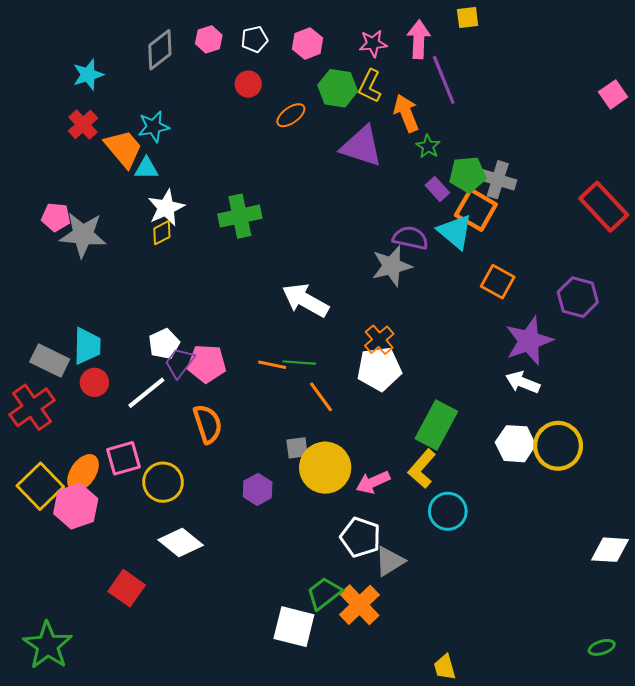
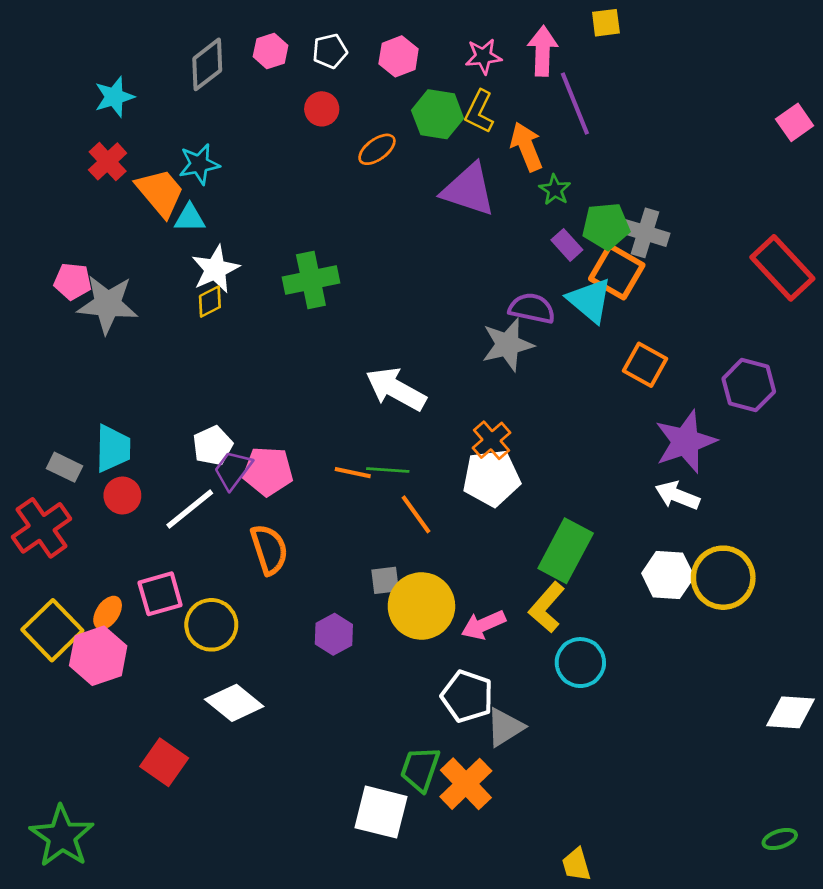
gray rectangle: (50, 361) -> (64, 467), size x0.7
orange ellipse: (83, 473) -> (108, 613), size x0.7
green trapezoid: (324, 593) -> (420, 769), turned -33

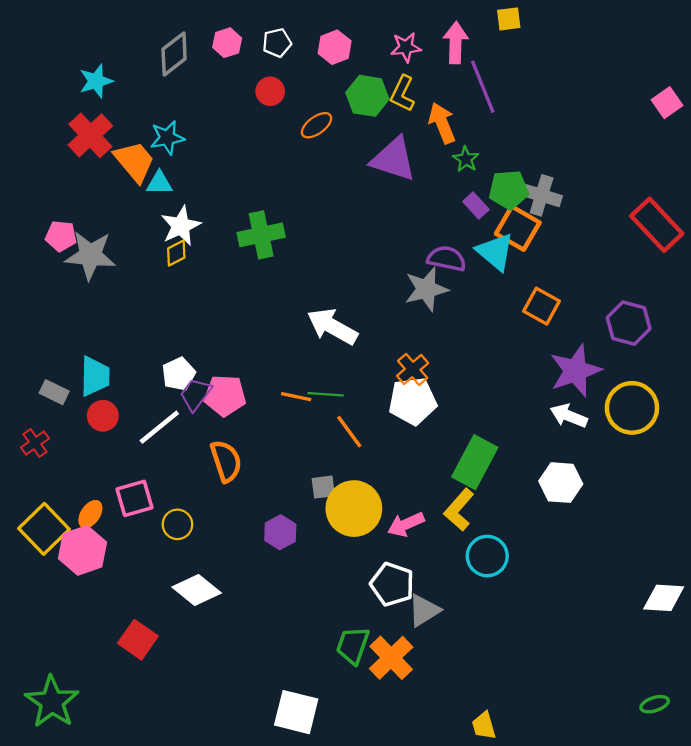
red cross: (108, 161) -> (90, 135), size x1.4
red cross: (42, 528) -> (35, 443), size x0.6
yellow circle: (723, 578) -> (632, 408), moved
yellow circle: (211, 625) -> (177, 524), size x0.7
white square: (381, 812) -> (296, 712), moved

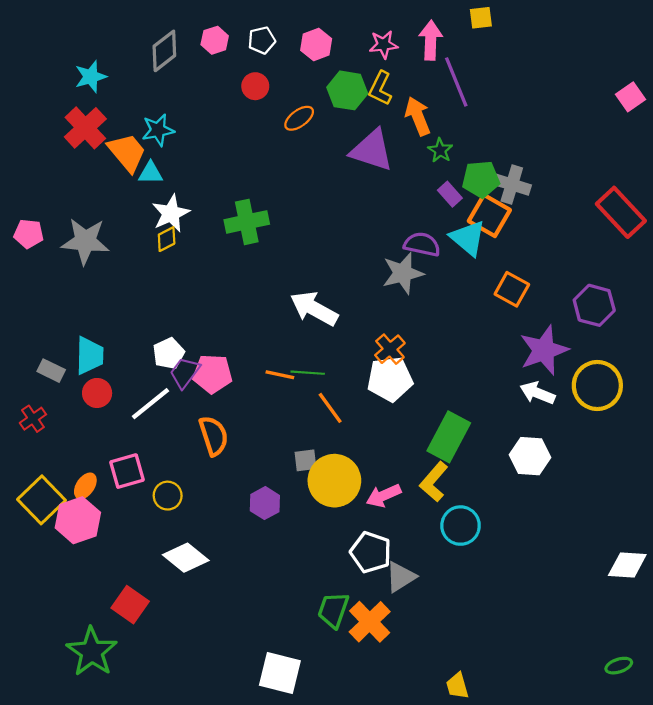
pink pentagon: (61, 236) -> (29, 234), moved
green star: (52, 702) -> (92, 652), moved

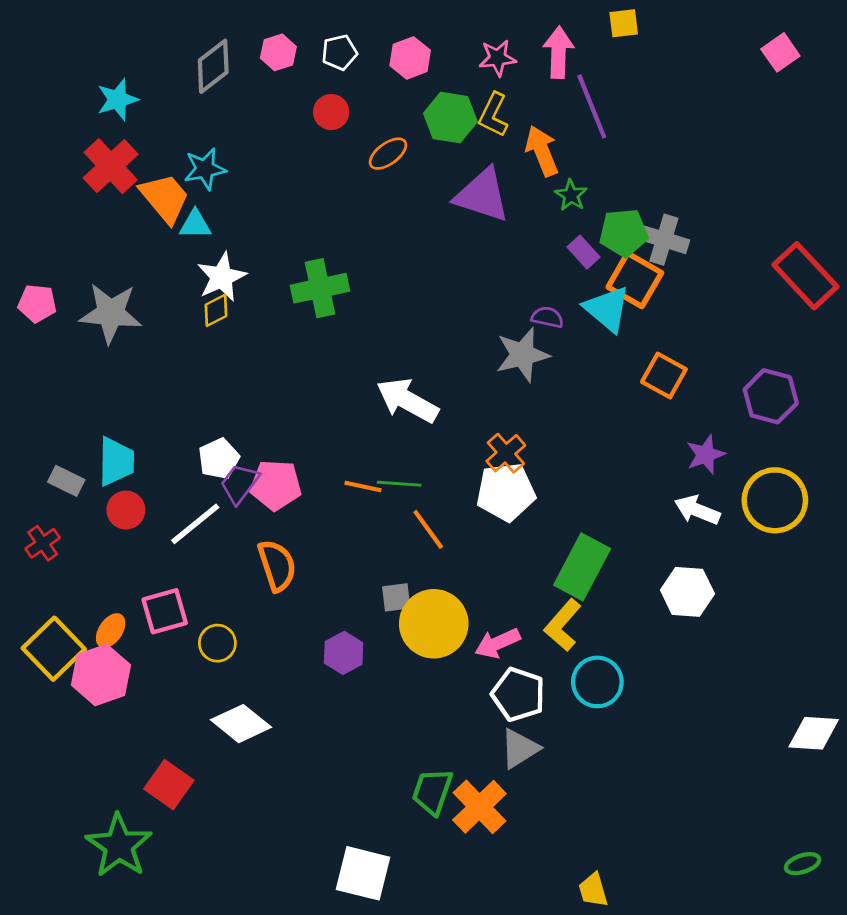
pink square: (630, 97) -> (780, 52), moved
purple semicircle: (422, 244) -> (547, 317), size x0.7
purple star: (544, 350) -> (706, 455), size x0.6
white pentagon: (371, 552) -> (518, 694), moved

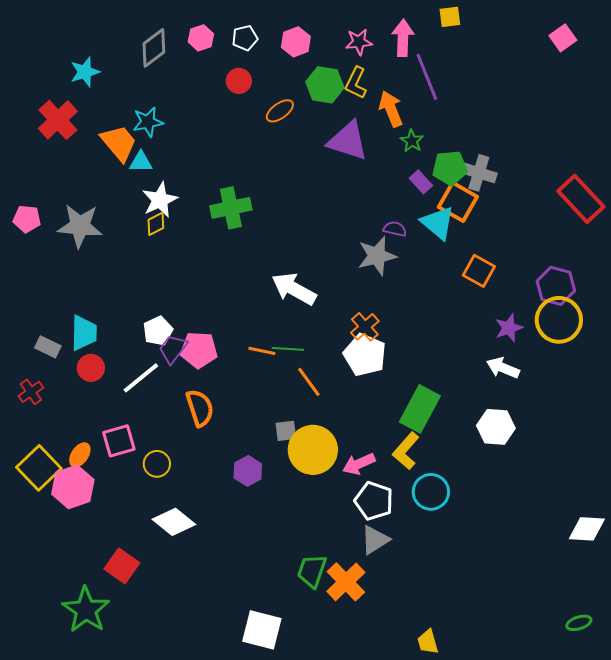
red cross: (111, 166) -> (58, 120), moved
white pentagon: (506, 492) -> (365, 355), turned 30
yellow circle: (775, 500) -> (559, 320), moved

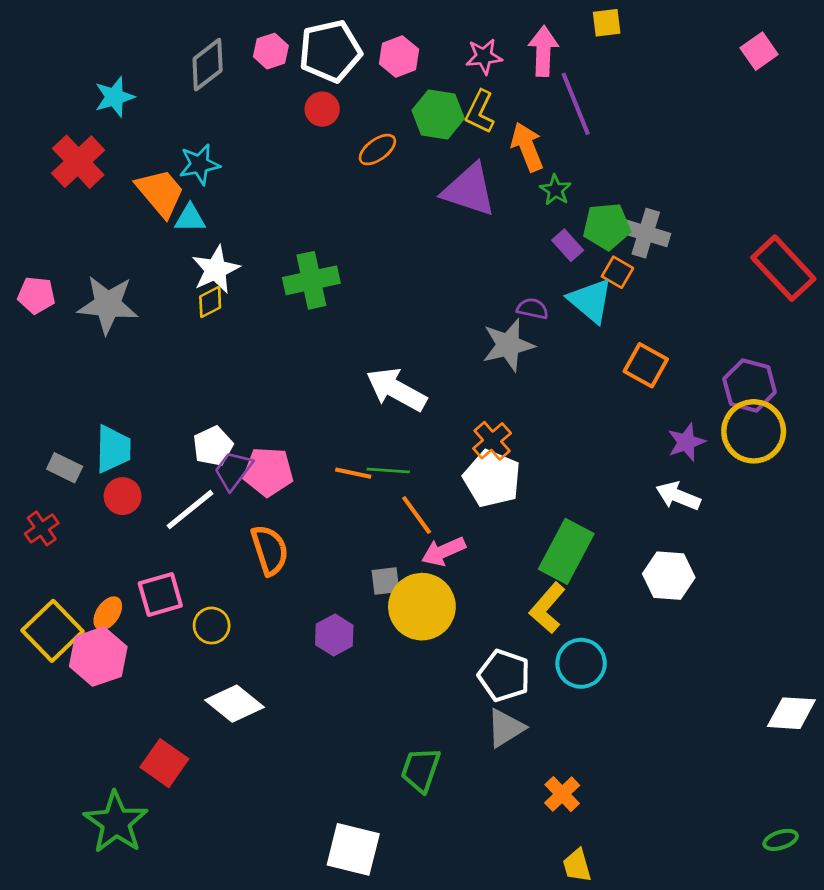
white pentagon: (245, 38) -> (330, 51), size x1.8
orange square: (458, 202) -> (617, 272), size x0.6
pink arrow: (359, 464) -> (444, 551), moved
orange cross: (346, 582) -> (562, 794), moved, size x0.7

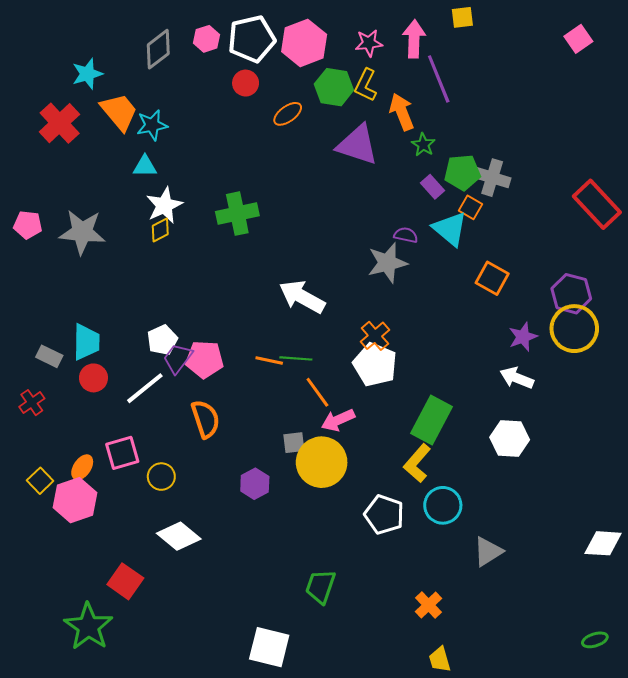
pink hexagon: (399, 56) -> (304, 43), size x1.5
orange trapezoid: (160, 193) -> (119, 112), moved
yellow square: (52, 631) -> (40, 481), size x0.6
gray triangle: (506, 728) -> (488, 552), moved

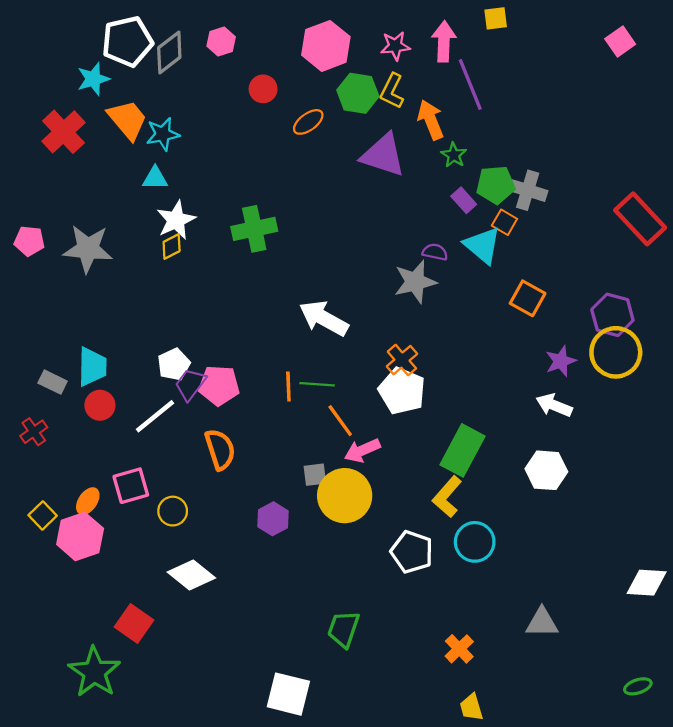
white pentagon: (252, 39) -> (127, 41), moved
orange line: (269, 360) -> (288, 387), turned 76
gray triangle: (488, 552) -> (542, 622), moved, turned 32

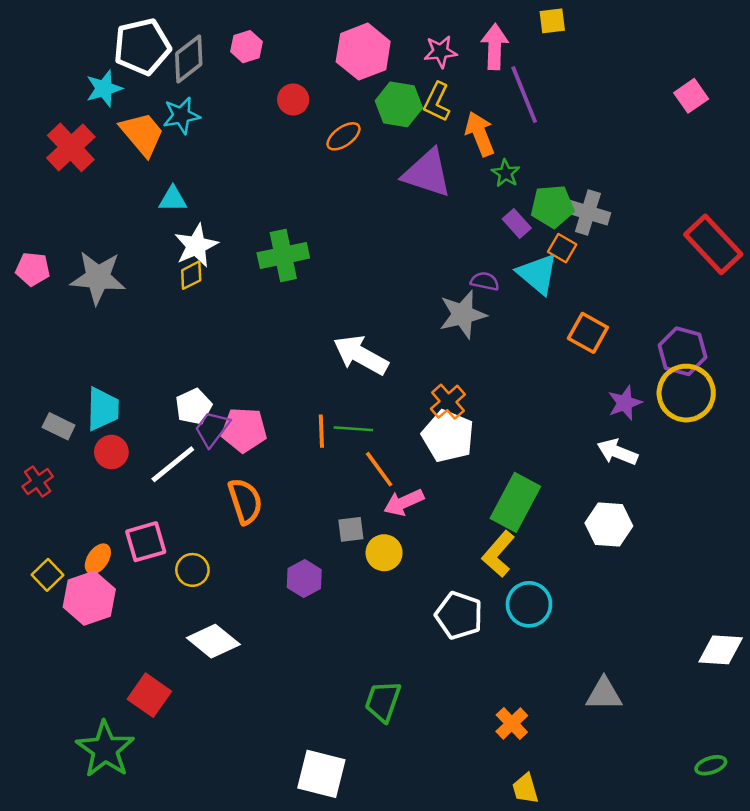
pink square: (620, 41) -> (691, 96), moved
cyan star: (163, 134) -> (181, 115), moved
yellow circle: (345, 496) -> (384, 553), size x0.6

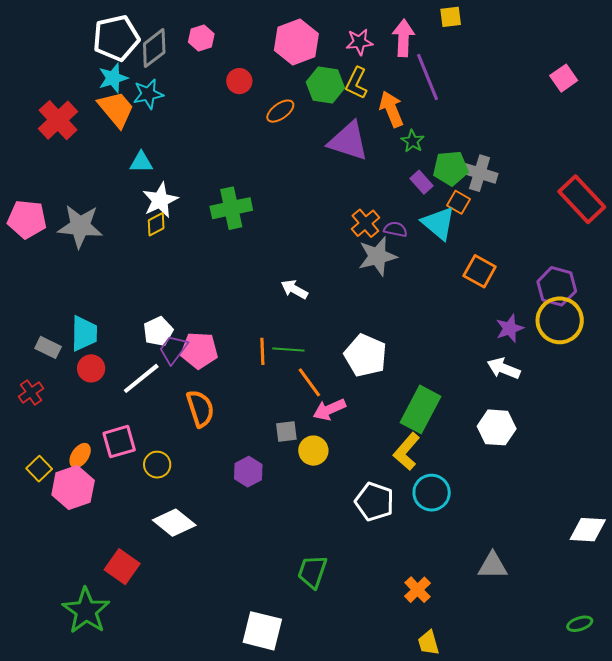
cyan star: (104, 88) -> (113, 78), moved
pink pentagon: (33, 269) -> (27, 219), size x1.4
white arrow: (361, 355) -> (294, 289), size x0.6
orange cross: (448, 402) -> (365, 223), moved

